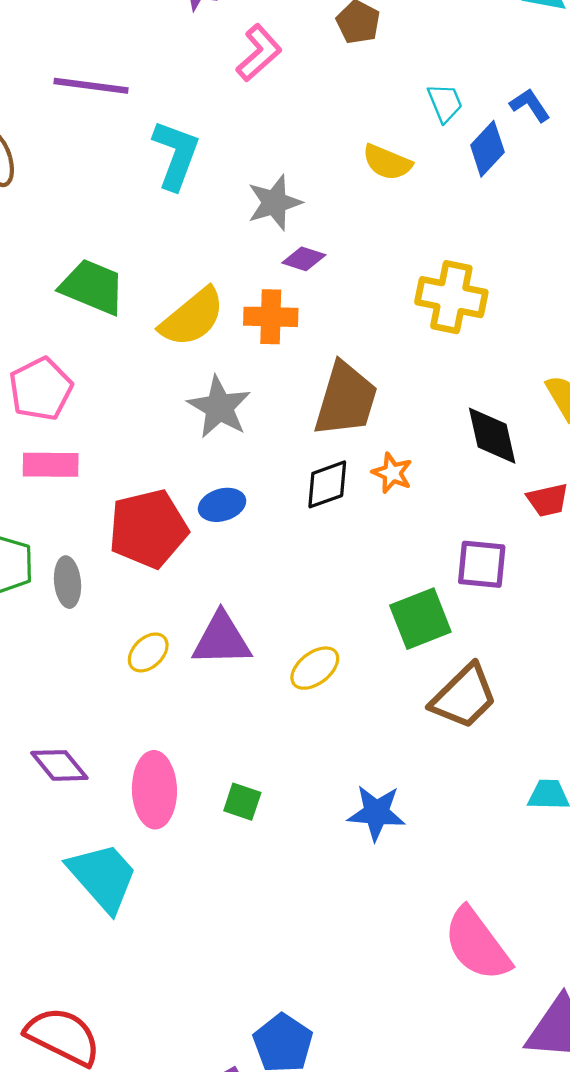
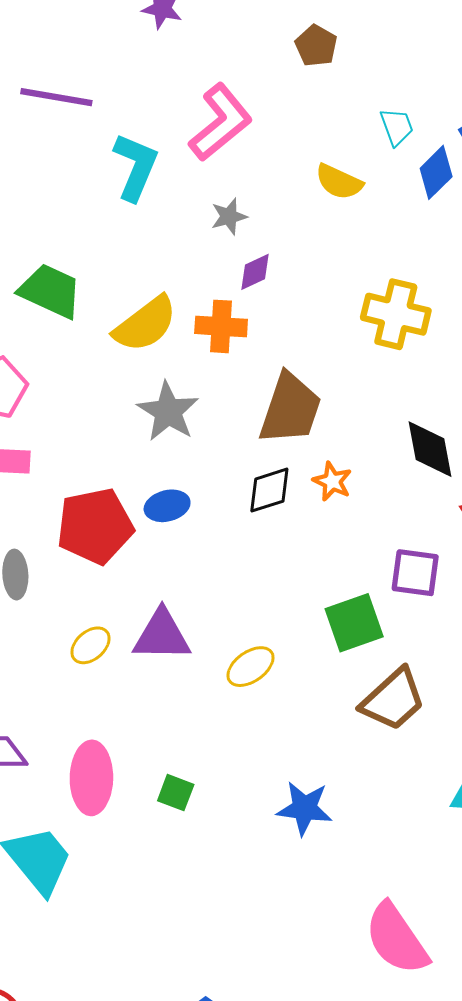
pink L-shape: (259, 53) -> (221, 122), moved, size x1.4
gray star: (275, 203) -> (229, 216), size x0.7
purple diamond: (304, 259) -> (255, 272), turned -45

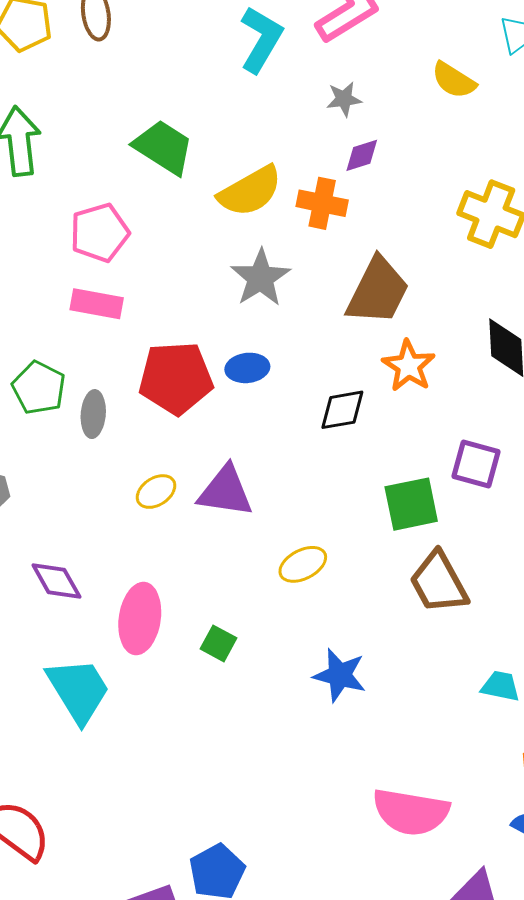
orange star: (332, 481) -> (409, 366), size x1.4
black diamond: (269, 490) -> (342, 410), moved
yellow ellipse: (251, 667) -> (303, 564), moved
brown trapezoid: (393, 700) -> (439, 583), turned 96
pink semicircle: (397, 939) -> (411, 812), turned -54

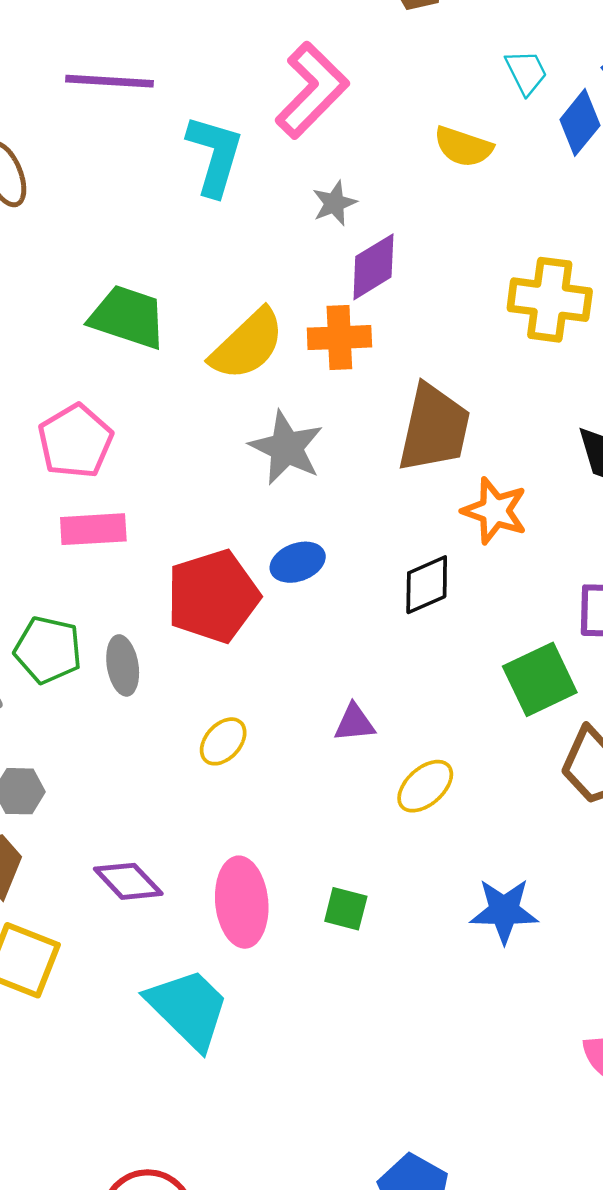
purple diamond: (362, 155) -> (373, 267), size x1.4
purple triangle: (225, 491) -> (354, 723), moved, size x0.6

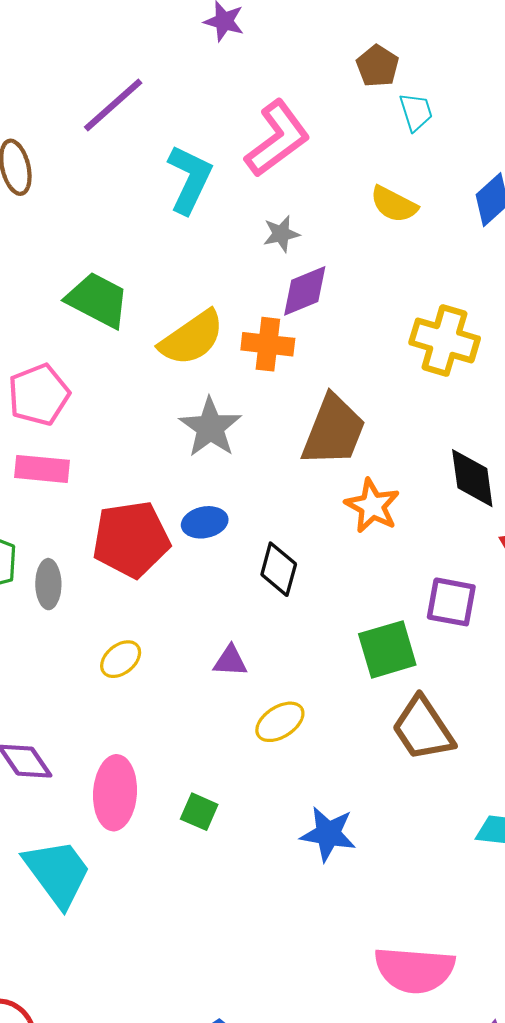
cyan trapezoid: (526, 72) -> (416, 112), moved
purple line: (109, 81) -> (113, 105), turned -54
black diamond: (427, 585) -> (279, 569), moved, turned -60

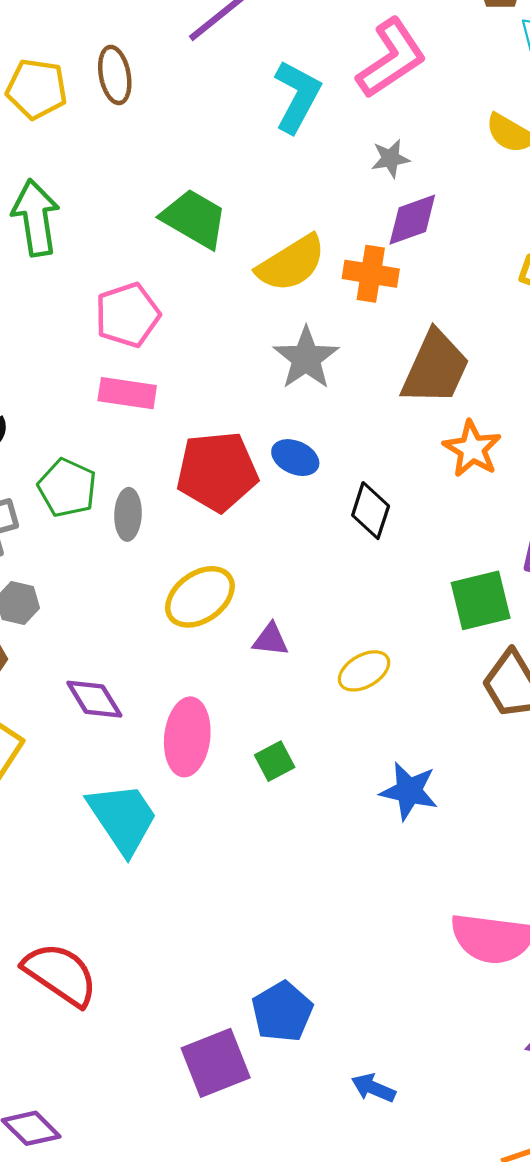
blue ellipse: (205, 522) -> (295, 458), turned 33
yellow ellipse: (121, 659) -> (200, 597), size x1.6
purple triangle: (230, 661) -> (271, 640), moved
green square: (199, 812) -> (275, 761), turned 36

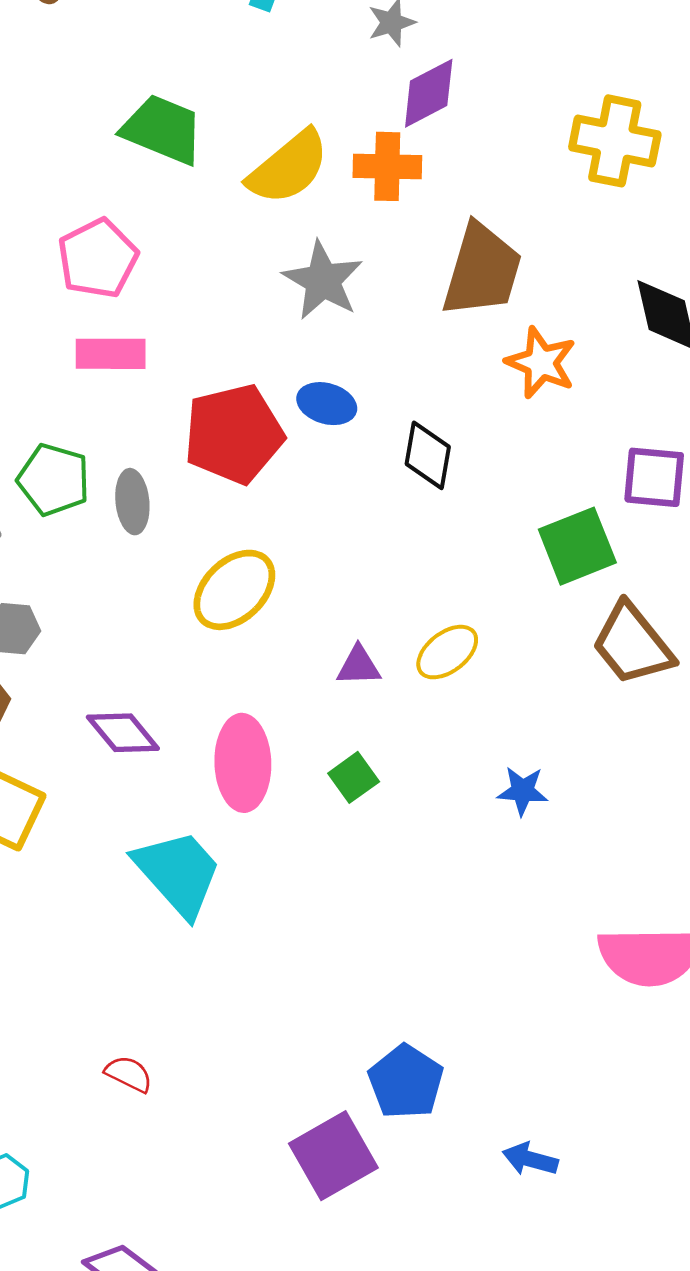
purple triangle: (271, 640) -> (359, 666), moved
blue star: (409, 791) -> (523, 791), size x0.7
red semicircle: (60, 974) -> (129, 1074), size x0.5

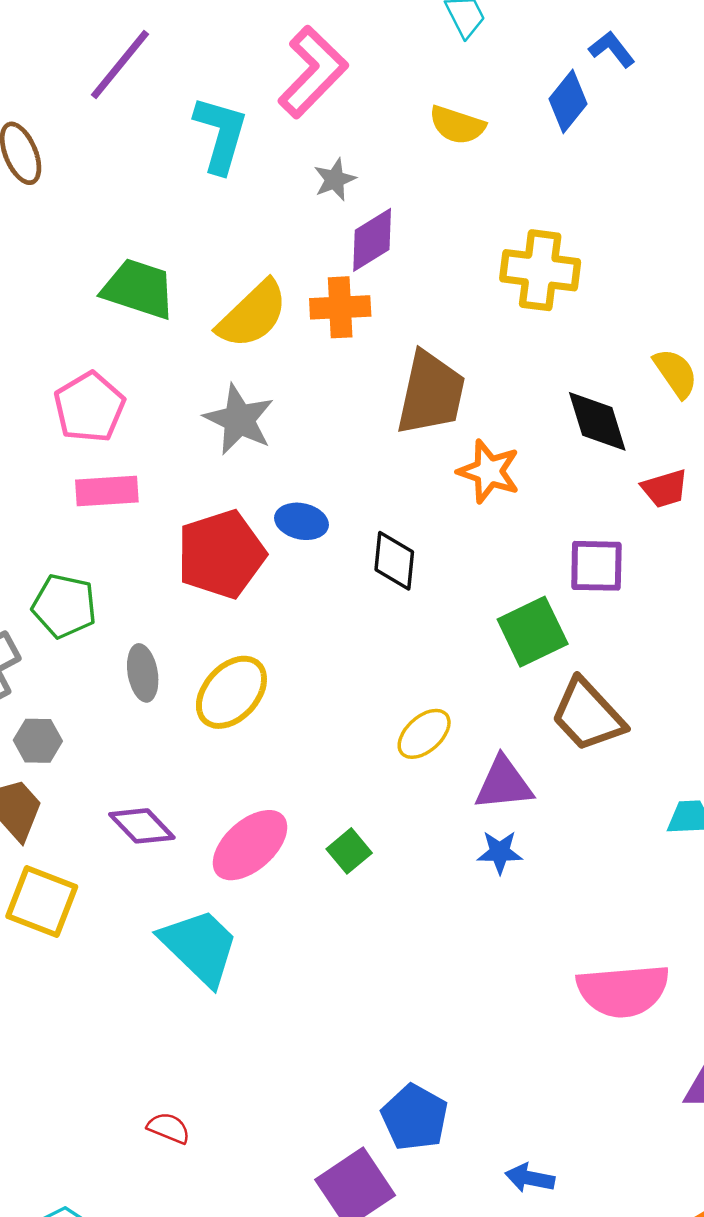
gray star: (323, 280) -> (239, 419), moved
gray ellipse: (132, 502) -> (143, 673), moved
purple triangle: (359, 666) -> (504, 784), moved, size x1.5
pink ellipse: (243, 763) -> (250, 845), turned 54

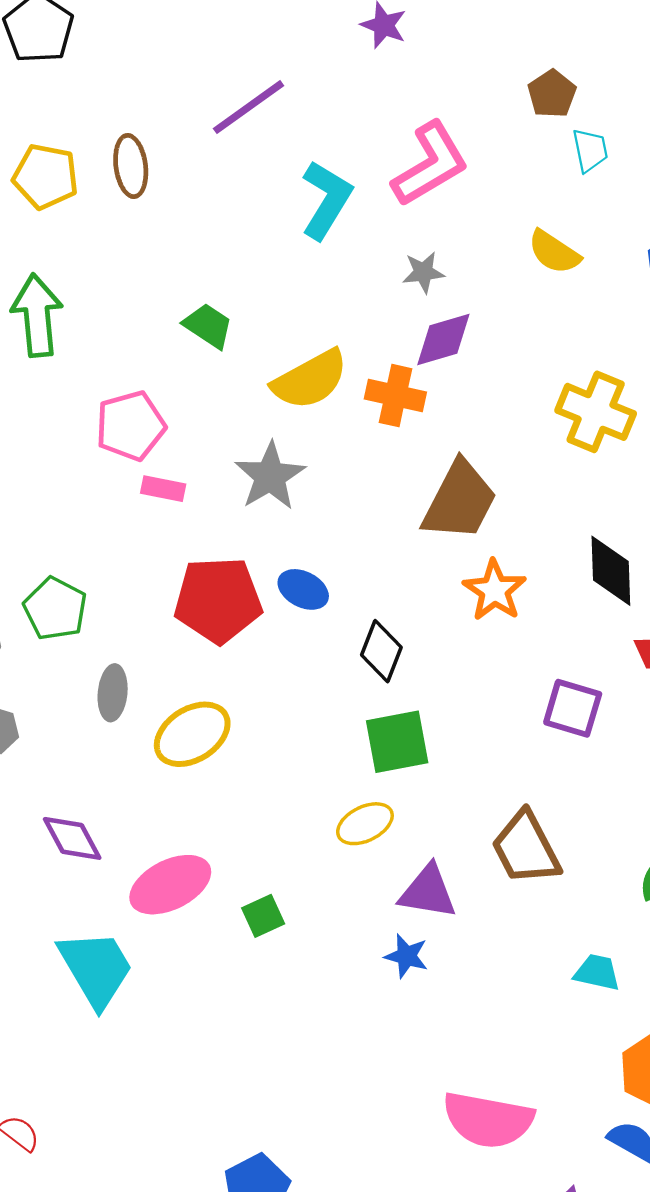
green trapezoid: (139, 289) -> (208, 326), size x0.7
pink rectangle: (107, 491) -> (163, 489), moved, size x0.7
green square: (533, 632) -> (397, 742), moved

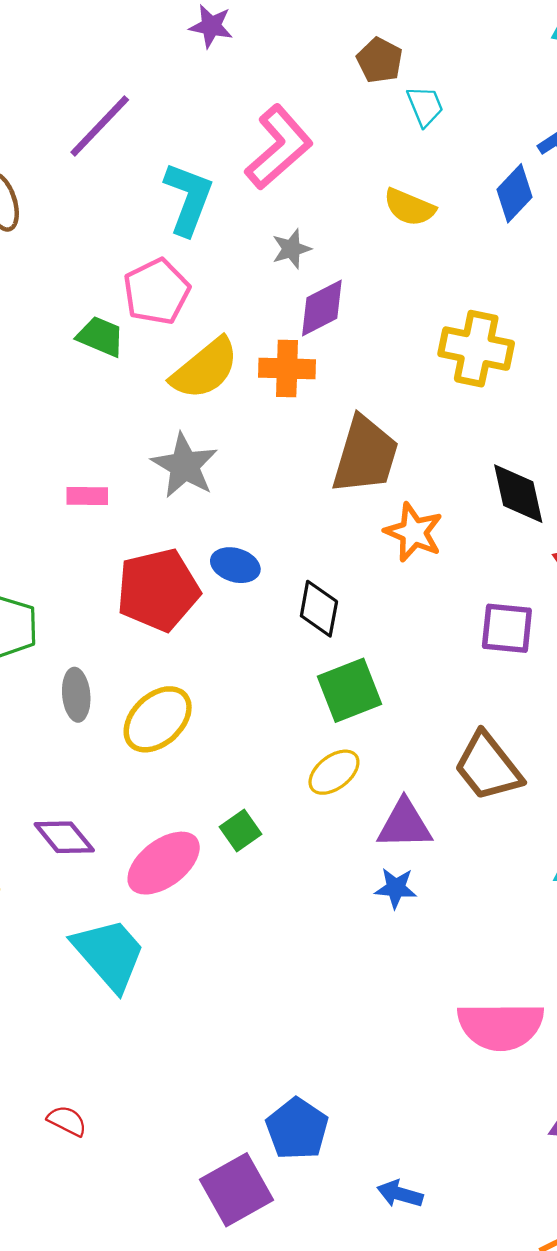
pink pentagon: (130, 426) -> (157, 292), moved
green square: (263, 916) -> (241, 830), moved

